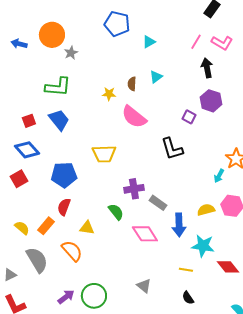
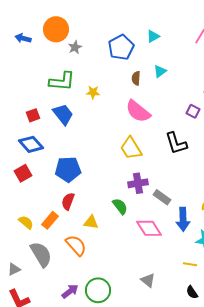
blue pentagon: (117, 24) -> (121, 47), moved, turned 30
yellow star: (109, 94) -> (93, 92), moved
yellow trapezoid: (104, 154) -> (131, 148), moved, turned 60

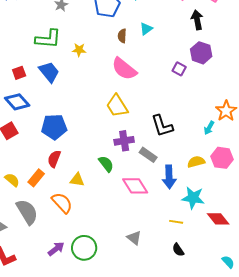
black L-shape: (176, 143) -> (162, 126), moved

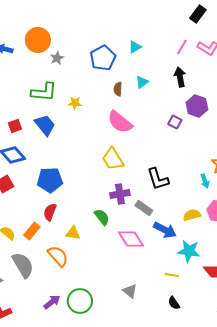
black arrow: (197, 20) -> (180, 77), moved
cyan arrow: (209, 128) -> (205, 181), turned -48
blue arrow: (169, 177) -> (165, 230), turned -60

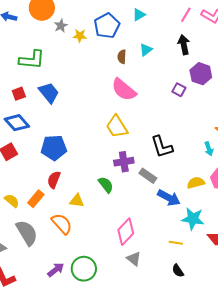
green L-shape: (44, 92) -> (32, 60), moved
yellow star: (75, 103) -> (80, 36), moved
pink diamond: (131, 239) -> (126, 232), moved, turned 76

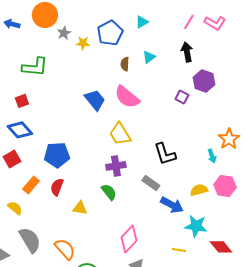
blue trapezoid: (49, 93) -> (95, 100), moved
purple cross: (124, 162) -> (116, 166), moved
orange rectangle: (36, 199) -> (31, 185), moved
orange semicircle: (62, 224) -> (65, 249), moved

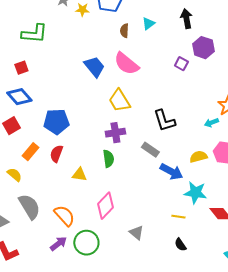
cyan arrow: (212, 156) -> (211, 123), turned 88
green semicircle: (109, 192) -> (108, 159), turned 30
pink diamond: (129, 239) -> (105, 206), moved

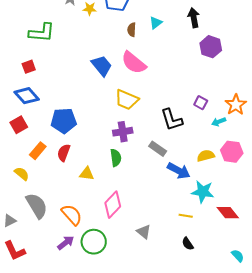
purple square: (181, 64) -> (201, 103), moved
yellow trapezoid: (119, 101) -> (127, 100), turned -35

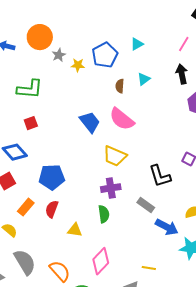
red square: (29, 67) -> (31, 123), moved
yellow line: (186, 216) -> (149, 268), moved

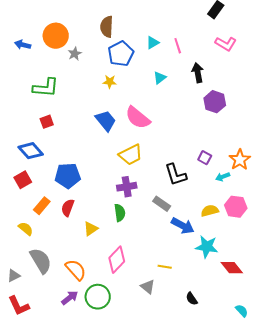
pink line: (184, 44) -> (178, 46), moved, turned -49
yellow star: (78, 65) -> (110, 82), moved
brown semicircle: (120, 86) -> (107, 27), moved, size x1.5
yellow trapezoid: (115, 156) -> (131, 155), turned -50
yellow triangle: (75, 230) -> (91, 229), turned -42

